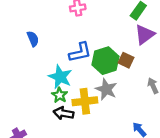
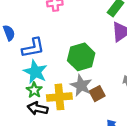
blue L-shape: (80, 52) -> (33, 48), moved
brown square: (126, 60) -> (97, 94), moved, turned 35

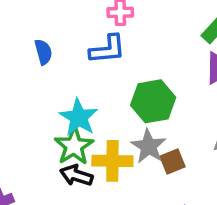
blue L-shape: (33, 48) -> (107, 49), moved
green star: (34, 90) -> (74, 146), size x1.5

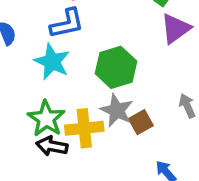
cyan star: (79, 117) -> (52, 62), moved

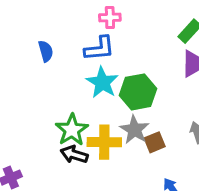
cyan star: (52, 62) -> (102, 82), moved

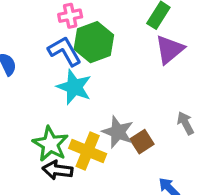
blue L-shape: (99, 49) -> (65, 51), turned -104
green hexagon: (138, 92) -> (94, 42), moved
yellow cross: (104, 142) -> (88, 151), turned 32

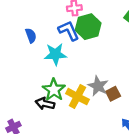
cyan star: (74, 87) -> (55, 54), moved, turned -30
black arrow: (58, 170) -> (45, 104), moved

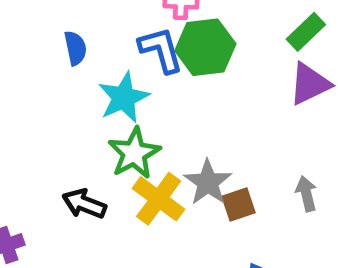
cyan star: (55, 54) -> (124, 98), turned -30
green star: (54, 90) -> (134, 153), moved

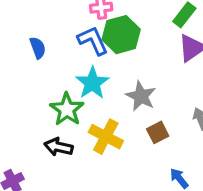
cyan star: (124, 98) -> (92, 83), moved
green star: (134, 153) -> (67, 109), moved
gray star: (208, 182) -> (141, 96), moved

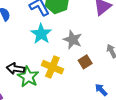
green star: (67, 109) -> (28, 77), moved
black arrow: (59, 147) -> (15, 69), moved

